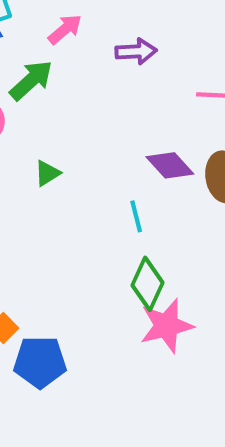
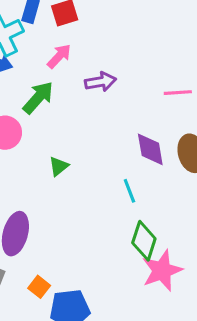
purple arrow: (136, 51) -> (100, 82), moved
purple diamond: (170, 165) -> (150, 149), turned 39

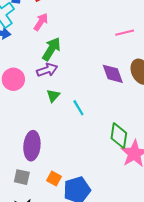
purple arrow: (100, 82) -> (47, 70), moved
green arrow: (38, 98) -> (51, 49), moved
cyan line: (129, 191) -> (78, 108), moved

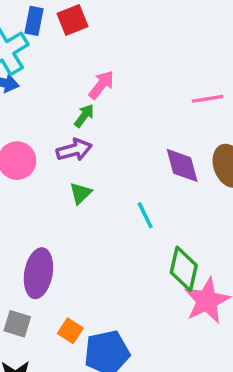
pink arrow: (41, 22) -> (101, 85), moved
green arrow: (51, 49) -> (84, 116), size x0.6
cyan line: (78, 108) -> (145, 215), moved

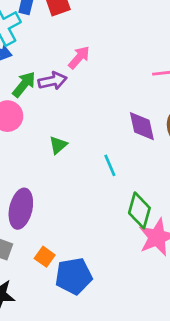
green arrow: (84, 116) -> (24, 84), moved, size x1.4
purple arrow: (74, 150) -> (52, 81), moved

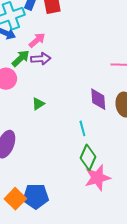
pink arrow: (79, 57) -> (37, 40), moved
cyan line: (110, 165) -> (82, 128), moved
orange square: (45, 257) -> (15, 199), moved, size x1.5

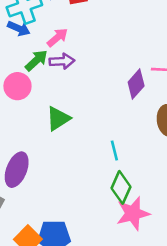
purple diamond: (98, 99) -> (136, 84), moved, turned 45
green triangle: (38, 104) -> (58, 119), size x1.5

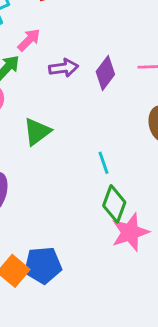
purple arrow: (62, 61) -> (64, 68), moved
purple diamond: (136, 84) -> (105, 73), moved

